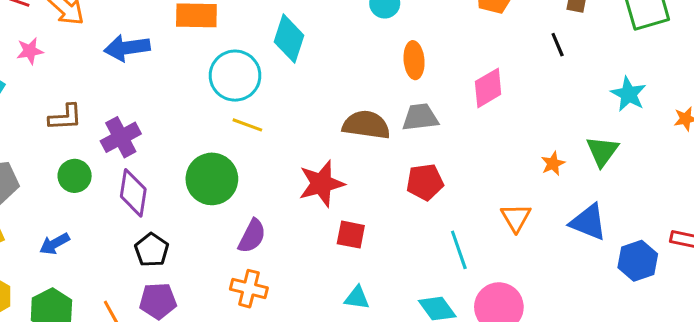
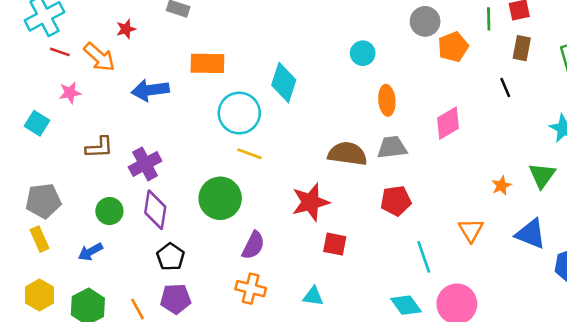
green circle: (75, 176) -> (109, 211), moved
cyan triangle: (357, 298) -> (313, 296), moved

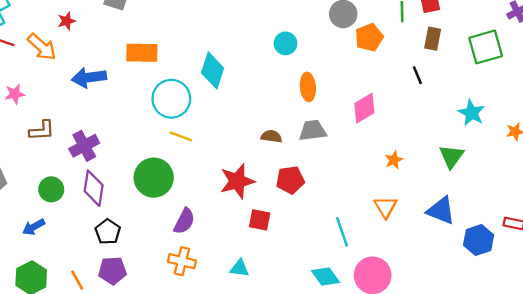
pink star: (70, 93) -> (15, 94), moved
brown semicircle: (347, 154) -> (271, 136), size x0.6
orange star: (501, 186) -> (394, 160), moved
red pentagon: (396, 201) -> (290, 180), moved

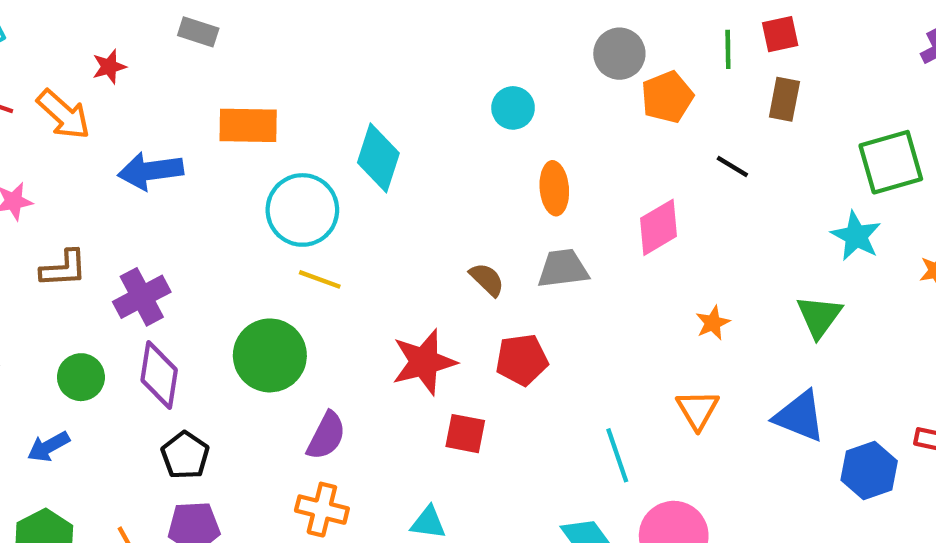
green square: (486, 47) -> (891, 162), moved
black line: (417, 75) -> (732, 167), moved, turned -36
brown semicircle: (271, 136) -> (487, 279), turned 36

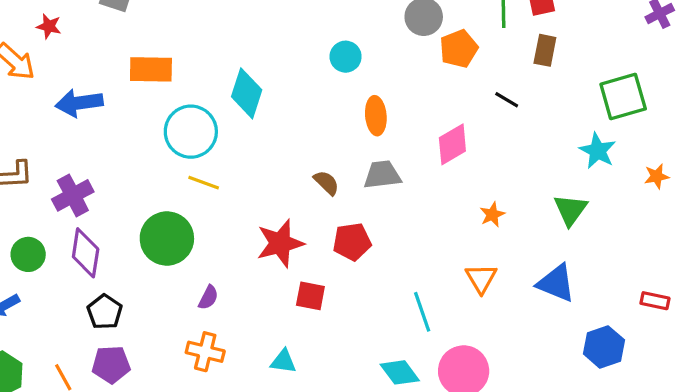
red star: (109, 67) -> (49, 26), turned 30
purple semicircle: (326, 436) -> (208, 298), size x0.7
blue hexagon: (869, 471) -> (604, 347), moved

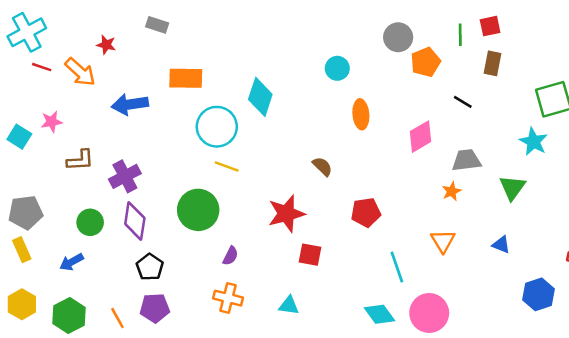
gray trapezoid: (382, 175) -> (466, 160), moved
red pentagon: (352, 242) -> (366, 212), moved
blue triangle: (556, 283) -> (501, 245), size x0.6

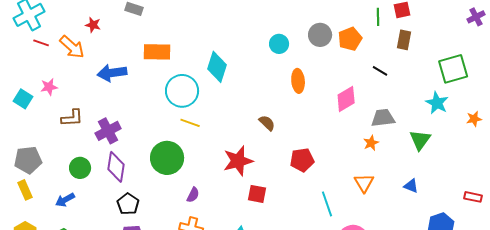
gray circle: (398, 37) -> (320, 35), moved

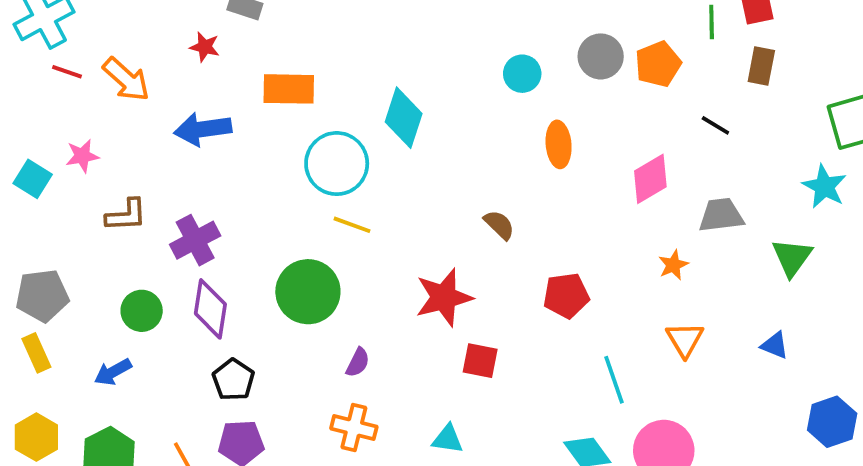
red star: (93, 25) -> (205, 47), moved
orange star: (371, 143) -> (673, 265), moved

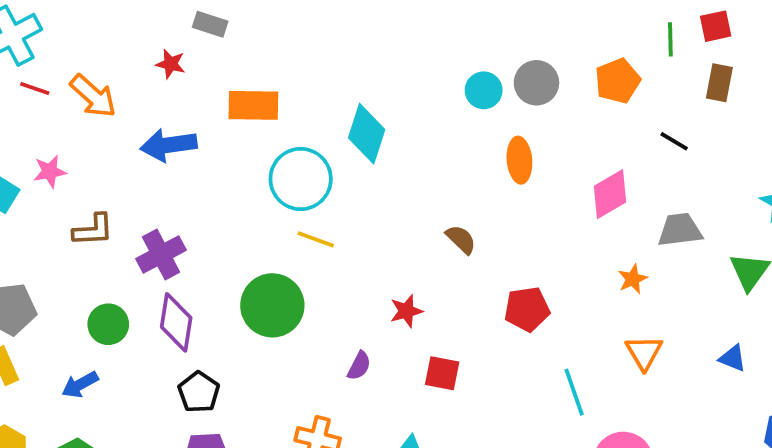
gray circle: (601, 56) -> (536, 83), moved
red star: (444, 297) -> (406, 311), size x0.6
purple semicircle: (358, 362) -> (359, 366), moved

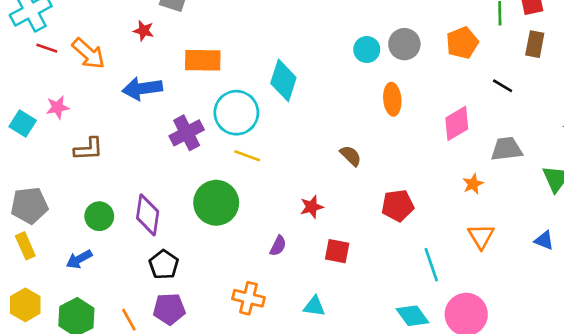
purple cross: (161, 254) -> (187, 133), moved

